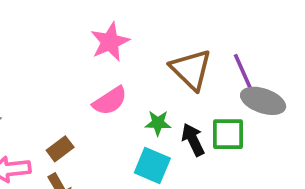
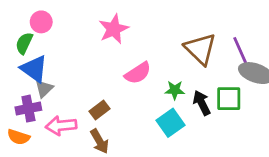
pink star: (110, 42) -> (114, 29), moved
cyan square: (152, 165) -> (170, 123), turned 32

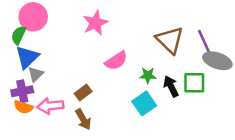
pink circle: (41, 22) -> (33, 17), size x1.5
blue triangle: (34, 69) -> (27, 57), turned 40
orange semicircle: (18, 137) -> (23, 107), moved

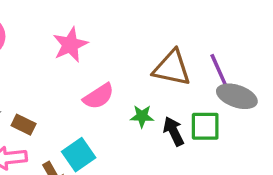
brown triangle: (170, 40) -> (172, 68), turned -32
brown rectangle: (83, 92) -> (24, 125), moved, turned 63
cyan square: (144, 103) -> (79, 155), moved

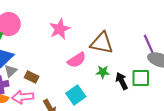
brown triangle: (172, 68) -> (102, 43), moved
cyan square: (79, 155) -> (76, 95), moved

